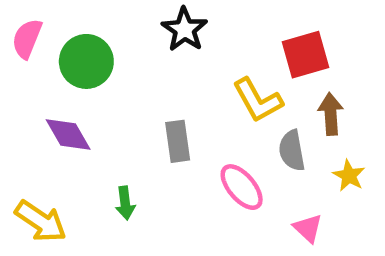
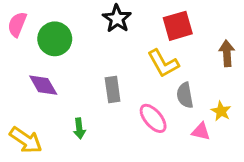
red square: (306, 55) -> (178, 26), moved
brown arrow: (331, 114) -> (227, 53), moved
pink triangle: (308, 228) -> (201, 131), moved, turned -30

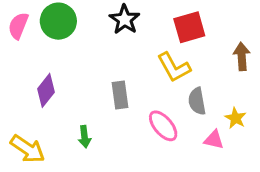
green circle: (55, 39) -> (58, 21), moved
purple diamond: (43, 85) -> (46, 90), turned 68

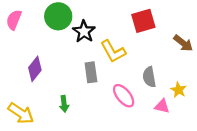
black star: (125, 20) -> (84, 31), moved
green circle: (58, 21) -> (58, 16), moved
brown arrow: (242, 56) -> (183, 43), turned 132
yellow L-shape: (174, 67) -> (113, 51), moved

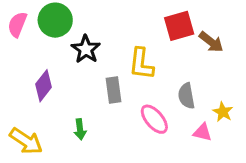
green circle: (58, 16) -> (55, 20), moved
black star: (84, 31) -> (86, 49), moved
brown arrow: (183, 43) -> (211, 42), moved
yellow L-shape: (113, 51) -> (141, 64), turned 36

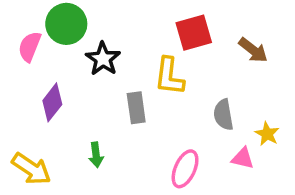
pink semicircle: (17, 24) -> (30, 47), moved
red square: (179, 26) -> (194, 33), moved
pink ellipse: (154, 119) -> (185, 169), moved, turned 64

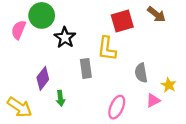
brown arrow: (253, 50) -> (156, 14), moved
purple diamond: (52, 102) -> (43, 78), moved
pink triangle: (243, 158) -> (153, 100), turned -40

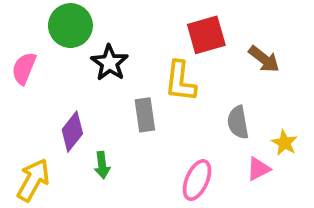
brown arrow: (156, 14) -> (264, 59), moved
pink semicircle: (18, 30) -> (24, 68), moved
yellow arrow: (20, 107) -> (33, 180), turned -95

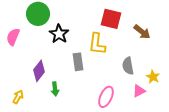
red square: (206, 35) -> (111, 19), turned 30
yellow arrow: (33, 180) -> (18, 97), size x0.6

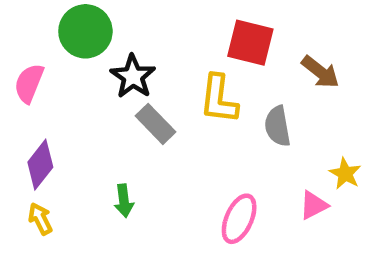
gray rectangle: (78, 62) -> (155, 124), moved, turned -36
gray semicircle: (128, 66) -> (277, 126), moved
purple diamond: (39, 71) -> (40, 165), moved
yellow arrow: (18, 97) -> (40, 219), turned -56

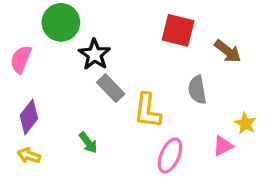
yellow L-shape: (219, 99) -> (148, 111), moved
green arrow: (124, 201) -> (88, 143), turned -30
yellow arrow: (40, 219) -> (29, 156), turned -45

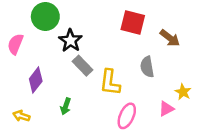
purple diamond: (29, 117) -> (36, 80), moved
green arrow: (88, 143) -> (66, 106), turned 56

